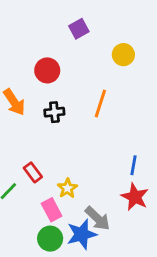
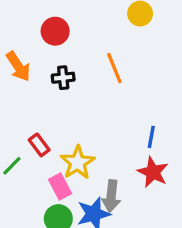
orange line: (100, 103) -> (114, 68), turned -40
yellow star: (67, 188) -> (78, 163), size x1.5
gray arrow: (98, 218) -> (111, 196), turned 52

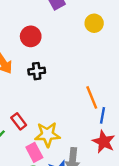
orange line: (114, 68) -> (92, 97), moved
yellow star: (78, 163) -> (47, 135), turned 30

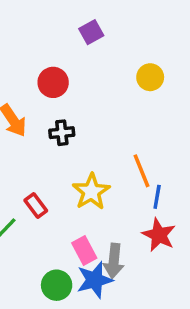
yellow circle: (94, 23) -> (150, 77), moved
yellow star: (47, 135) -> (91, 192), moved, turned -30
pink rectangle: (34, 152) -> (84, 251), moved

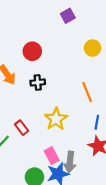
purple square: (91, 32) -> (68, 16), moved
orange line: (141, 171) -> (87, 92), moved

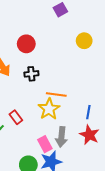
orange line: (87, 92) -> (56, 95), moved, turned -60
gray arrow: (70, 162) -> (61, 137), moved

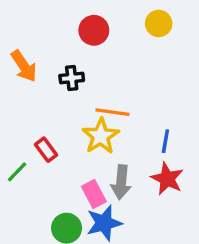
red circle: (26, 44) -> (94, 30), moved

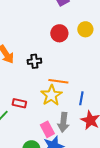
red circle: (94, 30) -> (59, 33), moved
blue line: (165, 141) -> (81, 98), moved
red rectangle: (46, 150) -> (19, 103), turned -40

